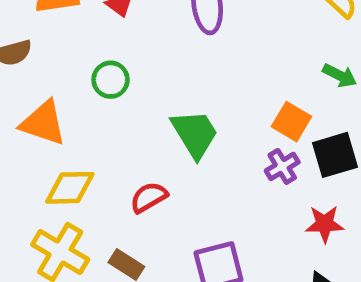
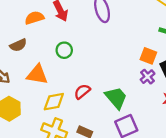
green trapezoid: (195, 134) -> (116, 98), moved
red semicircle: (149, 197) -> (82, 92), moved

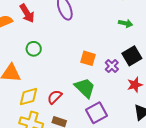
orange square: (148, 56) -> (88, 58), moved
red semicircle: (82, 92) -> (55, 97), moved

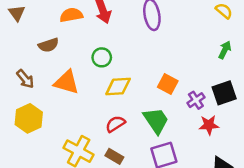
green arrow: (126, 23) -> (225, 50), turned -88
red star: (135, 85) -> (209, 125), moved
yellow diamond: (28, 97) -> (118, 86), moved

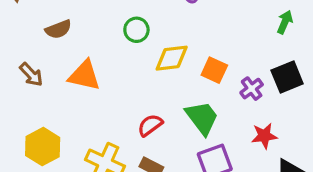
green circle: (102, 57) -> (136, 30), moved
yellow diamond: (118, 86) -> (172, 58), moved
yellow hexagon: (29, 118) -> (43, 147), moved
red star: (209, 125) -> (264, 136), moved

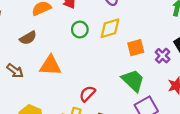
yellow diamond: (172, 58) -> (110, 28), moved
orange square: (214, 70) -> (136, 48), turned -30
red semicircle: (150, 125) -> (87, 94), moved

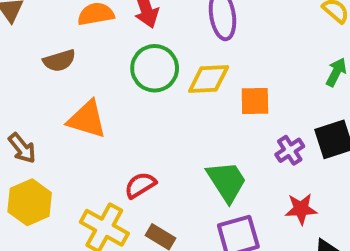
green circle: (80, 30) -> (155, 68), size x1.5
orange square: (136, 48) -> (255, 101), moved
brown arrow: (15, 71) -> (22, 148), moved

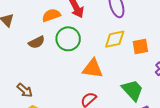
green circle: (155, 68) -> (68, 39), moved
orange triangle: (87, 119) -> (93, 69), moved

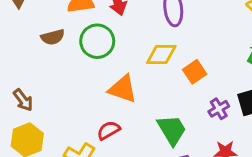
orange square: (140, 47) -> (195, 72), turned -35

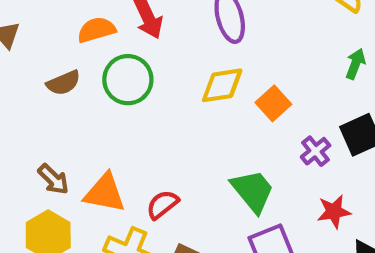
orange triangle: (123, 89) -> (105, 193), moved
brown arrow: (23, 100) -> (53, 179), moved

